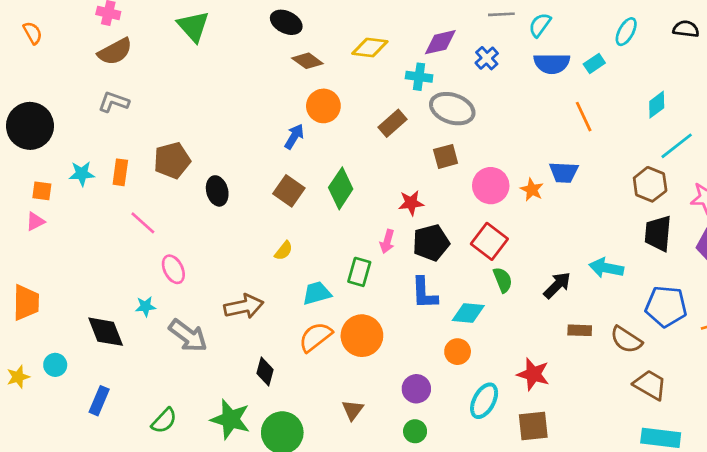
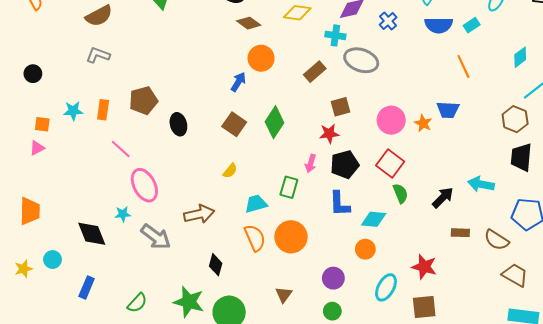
black circle: (30, 126) -> (33, 74), size x0.5
brown square: (446, 156) -> (341, 107), moved
pink ellipse: (173, 269) -> (144, 185), size x1.5
orange semicircle: (315, 337) -> (255, 238), turned 104

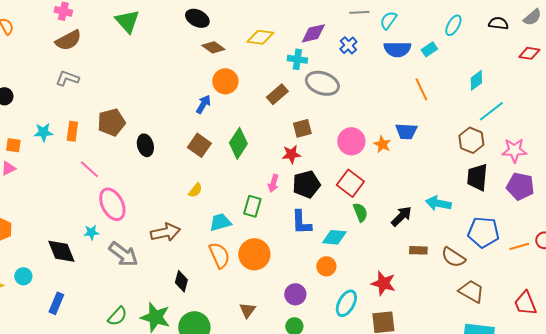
green semicircle: (137, 303) -> (117, 316), moved

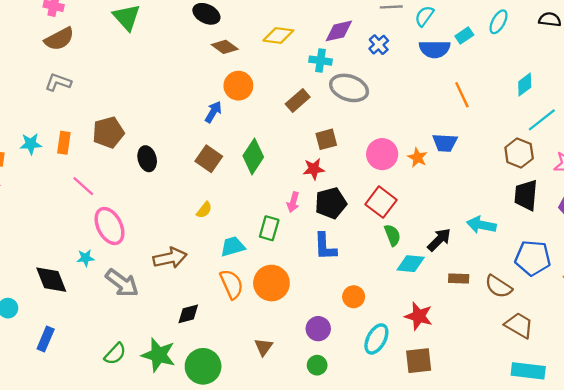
cyan rectangle: (429, 49) -> (464, 35), moved
cyan diamond: (334, 237) -> (411, 264), moved
black diamond: (181, 281) -> (188, 314), turned 60

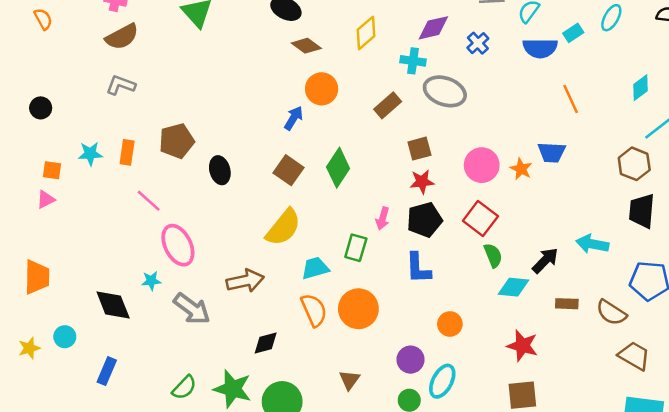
yellow diamond: (278, 35) -> (366, 33), turned -48
red star: (314, 169) -> (422, 182), moved
yellow semicircle: (204, 210) -> (283, 227), size x2.0
cyan ellipse: (376, 339) -> (442, 381), moved

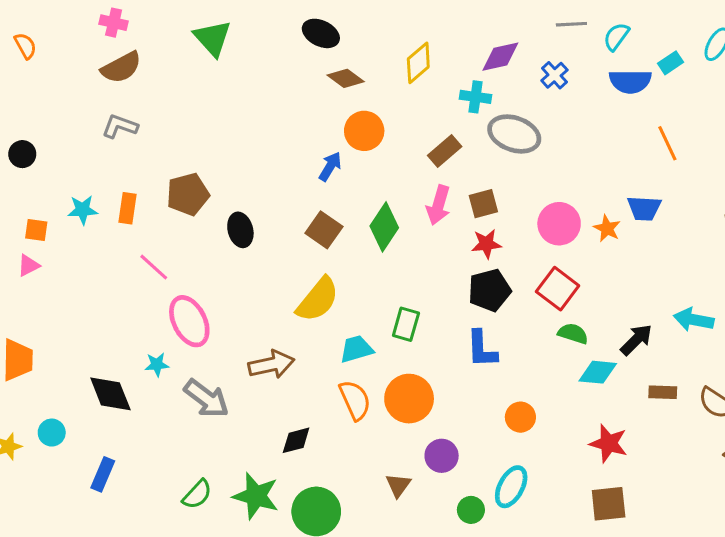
pink arrow: (383, 218) -> (438, 205), moved, size x1.4
green semicircle: (493, 255) -> (573, 334), turned -50
purple circle: (411, 360) -> (442, 456), moved

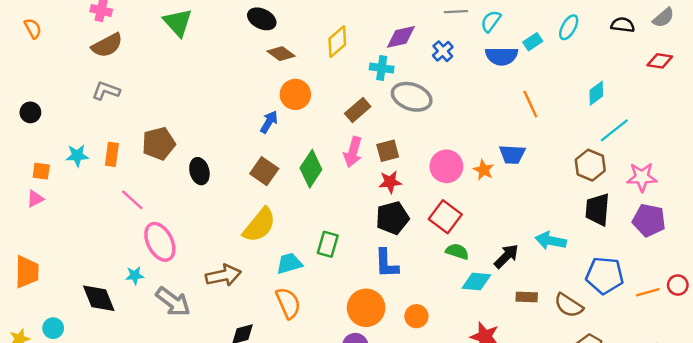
orange circle: (409, 399) -> (366, 308), moved

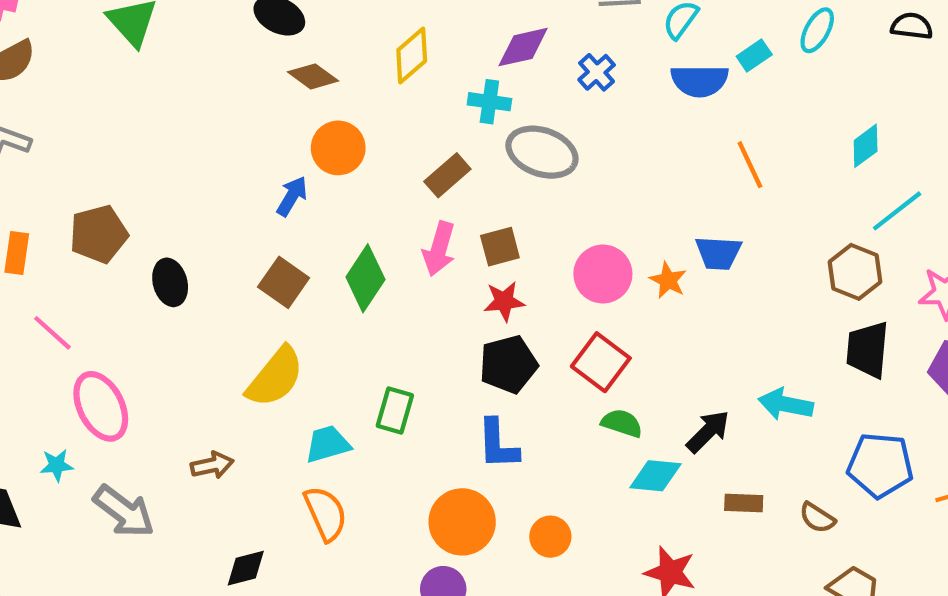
brown arrow: (223, 275) -> (212, 465), size x0.7
brown semicircle: (569, 305) -> (817, 518), size x0.7

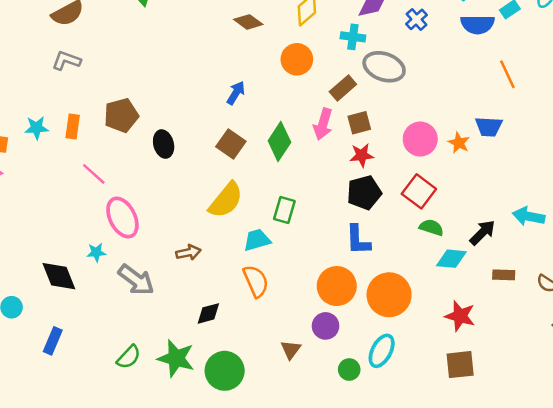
orange circle: (338, 148) -> (297, 59), moved
brown rectangle: (447, 175) -> (343, 88), moved
green rectangle: (395, 411) -> (284, 210), moved
orange circle: (550, 537) -> (389, 295), size x1.8

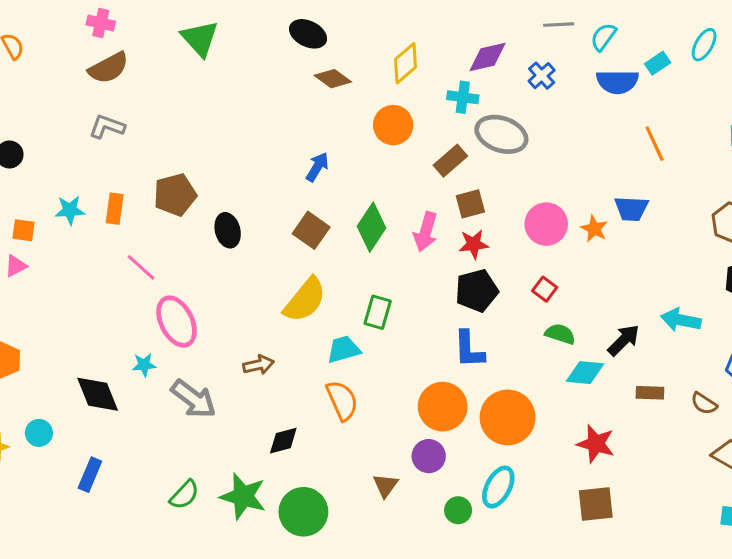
pink arrow: (323, 124) -> (426, 232), moved
red square: (419, 191) -> (545, 289), size x0.6

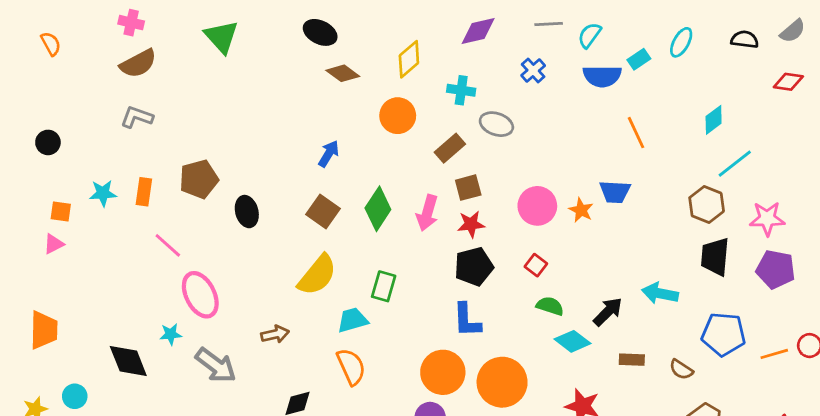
purple diamond: (487, 57) -> (478, 31), moved
gray ellipse: (501, 134) -> (496, 124), size x0.7
cyan diamond: (585, 373) -> (573, 341), turned 32

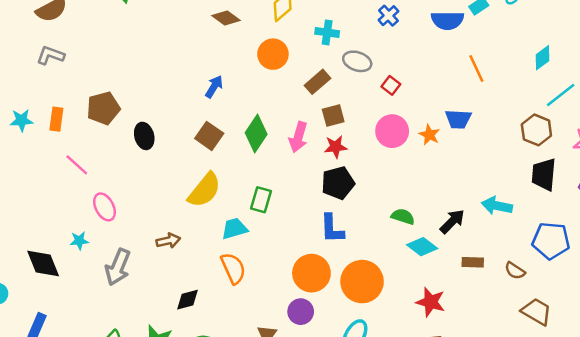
red square: (536, 265) -> (391, 85), moved
pink ellipse: (200, 295) -> (105, 207), size x0.7
gray arrow: (216, 365) -> (118, 267), turned 75

